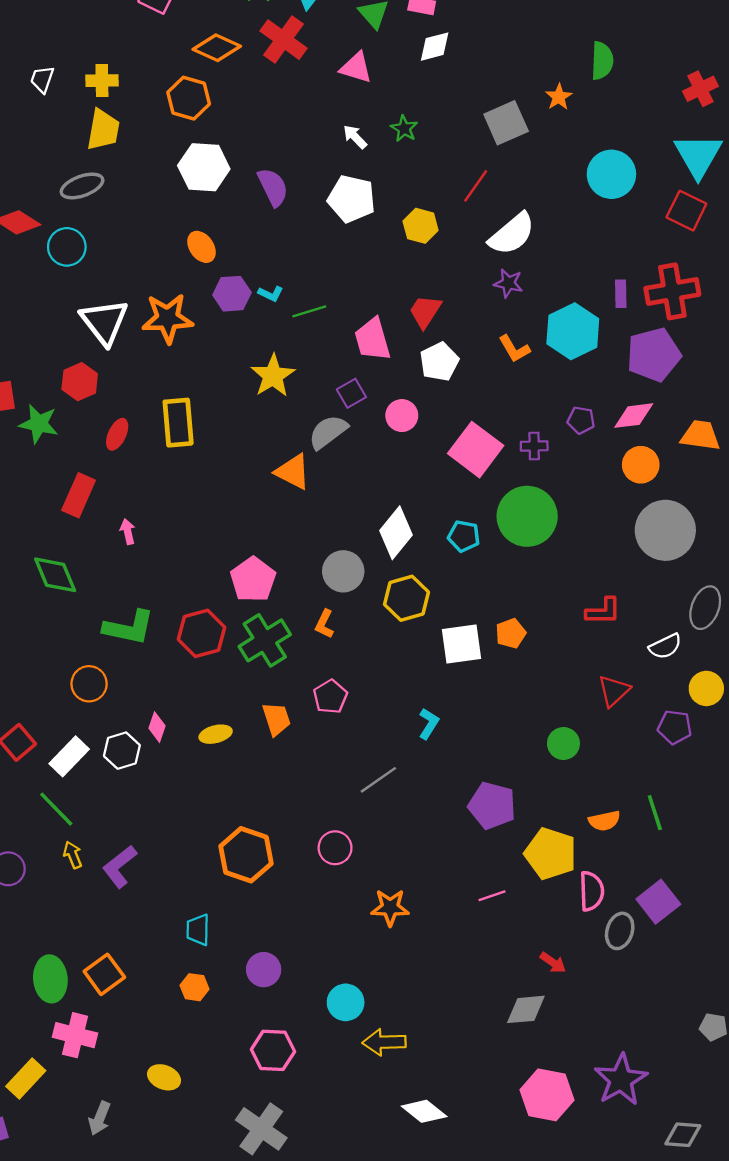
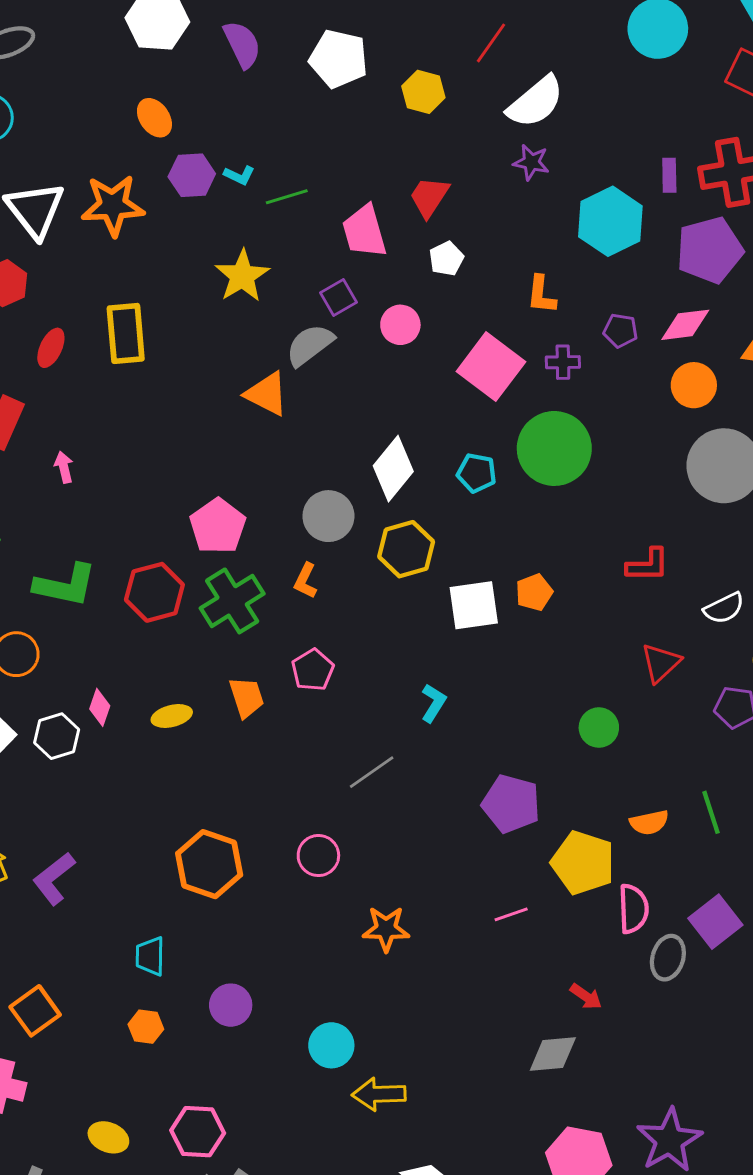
orange L-shape: (514, 349) -> (541, 295), moved, turned 36
white pentagon: (439, 362) -> (446, 259), size x0.7
pink hexagon: (273, 1050) -> (198, 1132), moved

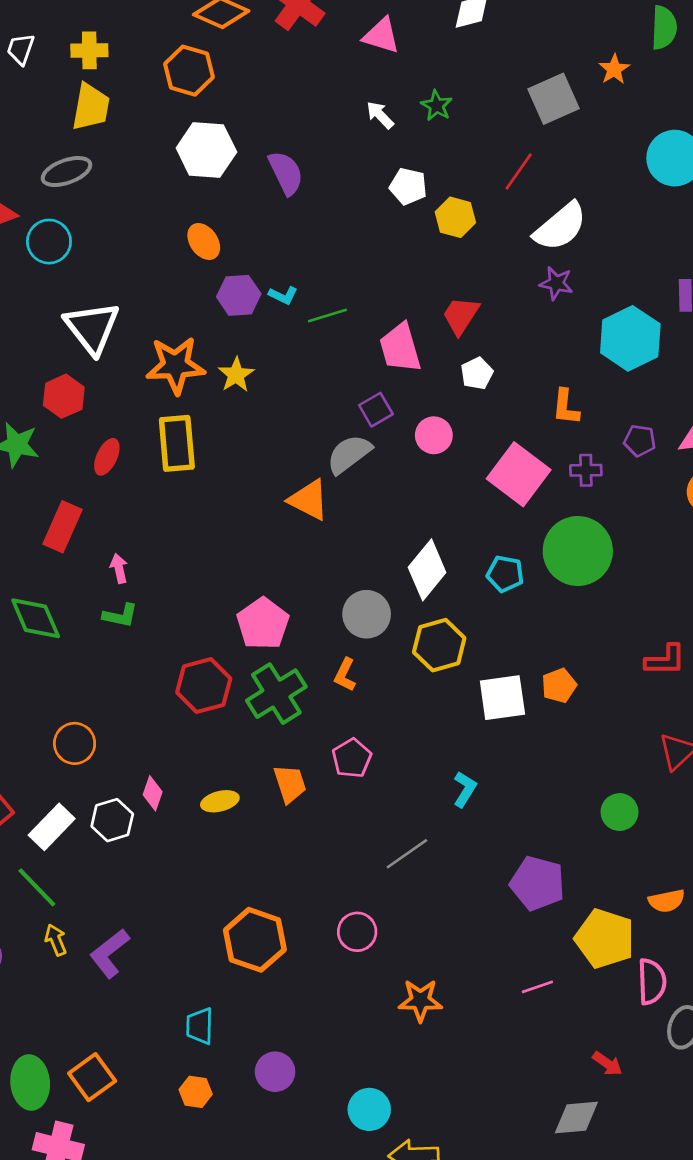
white pentagon: (339, 59) -> (408, 186), moved, size x0.7
orange star: (113, 205) -> (175, 365), moved
yellow star: (242, 276) -> (236, 375), moved, size x0.7
green L-shape: (65, 585) -> (120, 616), moved, size x0.6

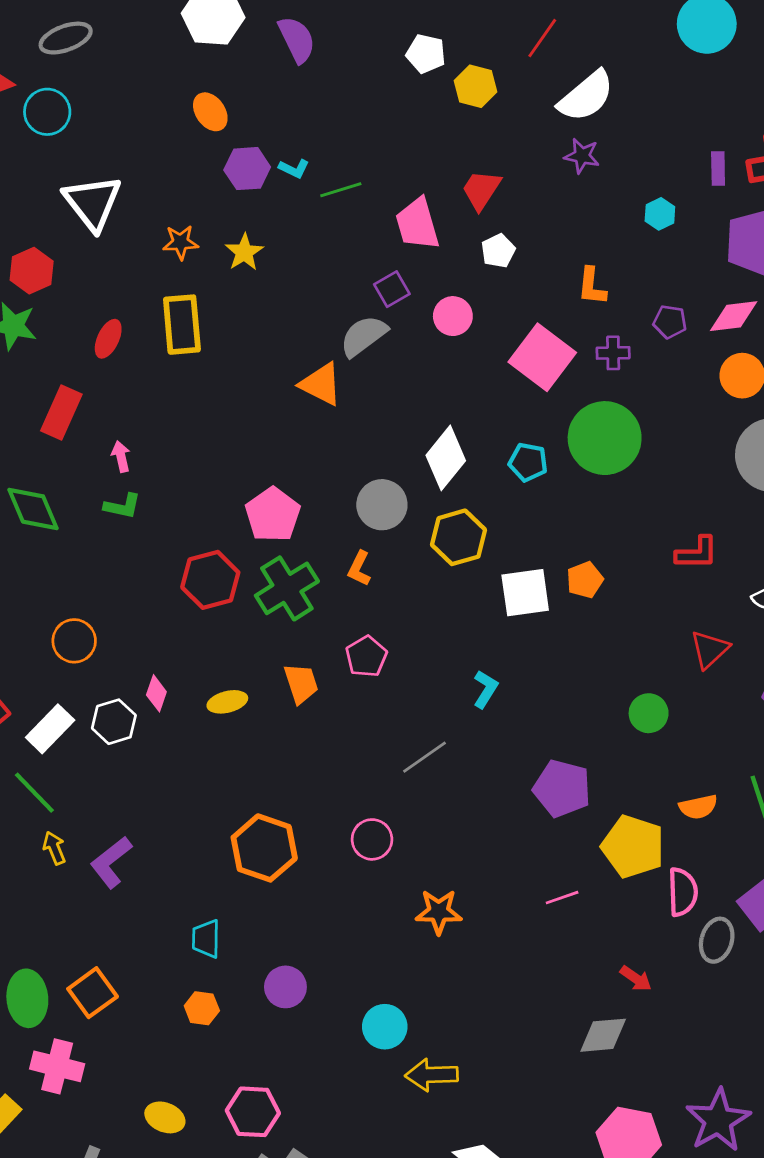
cyan hexagon: (630, 338) -> (660, 214), size x0.5
orange star: (175, 365) -> (181, 242), size x0.6
red hexagon: (64, 396) -> (32, 271), moved

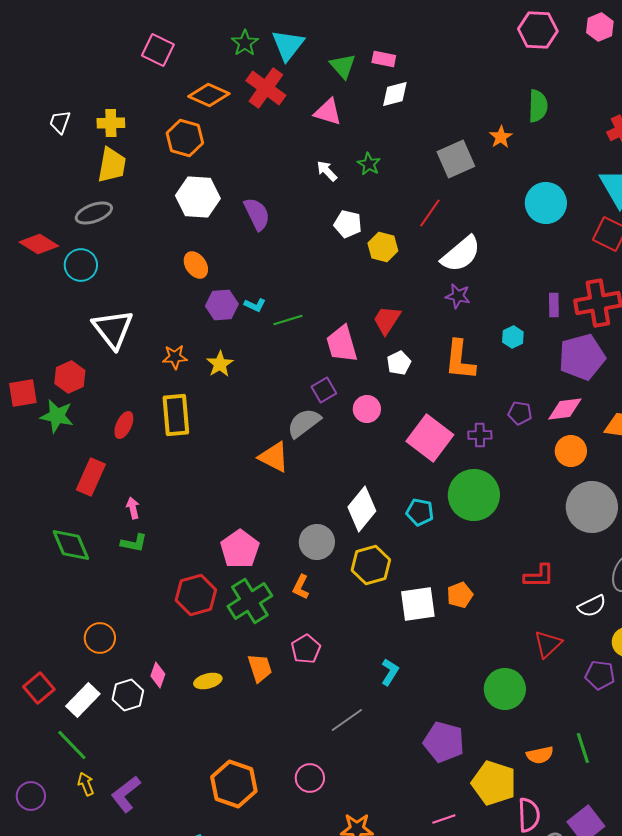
orange L-shape: (592, 286) -> (460, 360), moved, size x1.5
green circle: (649, 713) -> (505, 689), size x1.5

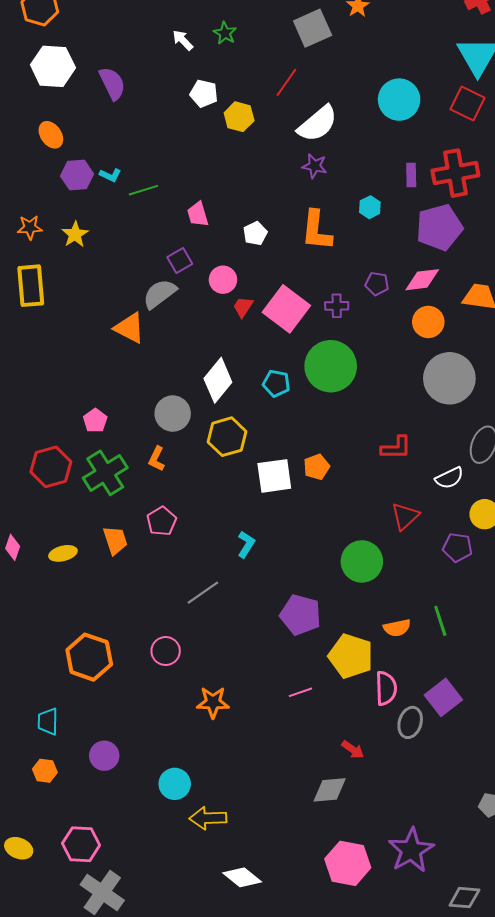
cyan circle: (546, 203) -> (399, 100), moved
red trapezoid: (387, 320) -> (243, 307), moved, size x0.7
pink trapezoid: (342, 344) -> (198, 214), size x0.7
pink pentagon: (240, 549) -> (95, 421), size x0.6

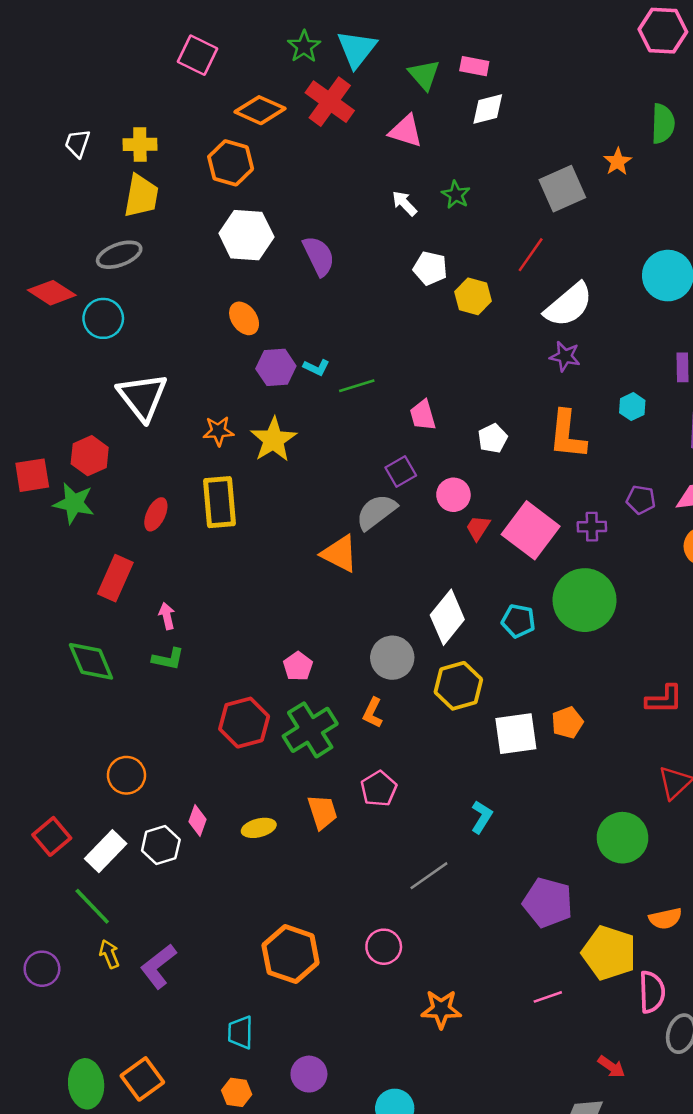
yellow star: (75, 234) -> (273, 440), size x1.4

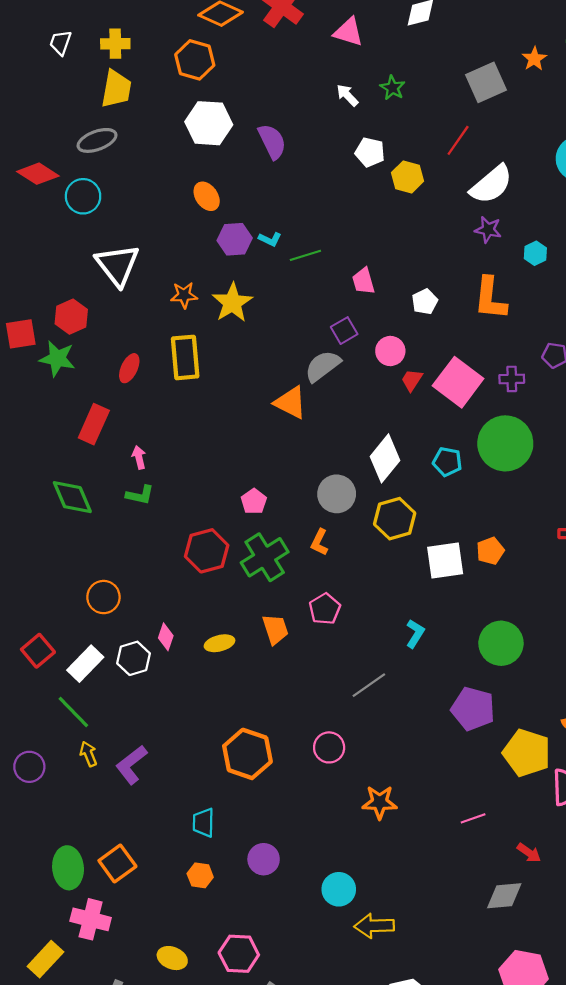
cyan hexagon: (632, 407) -> (535, 253), moved
green circle: (622, 838) -> (501, 643), moved
pink line: (548, 997) -> (473, 818), moved

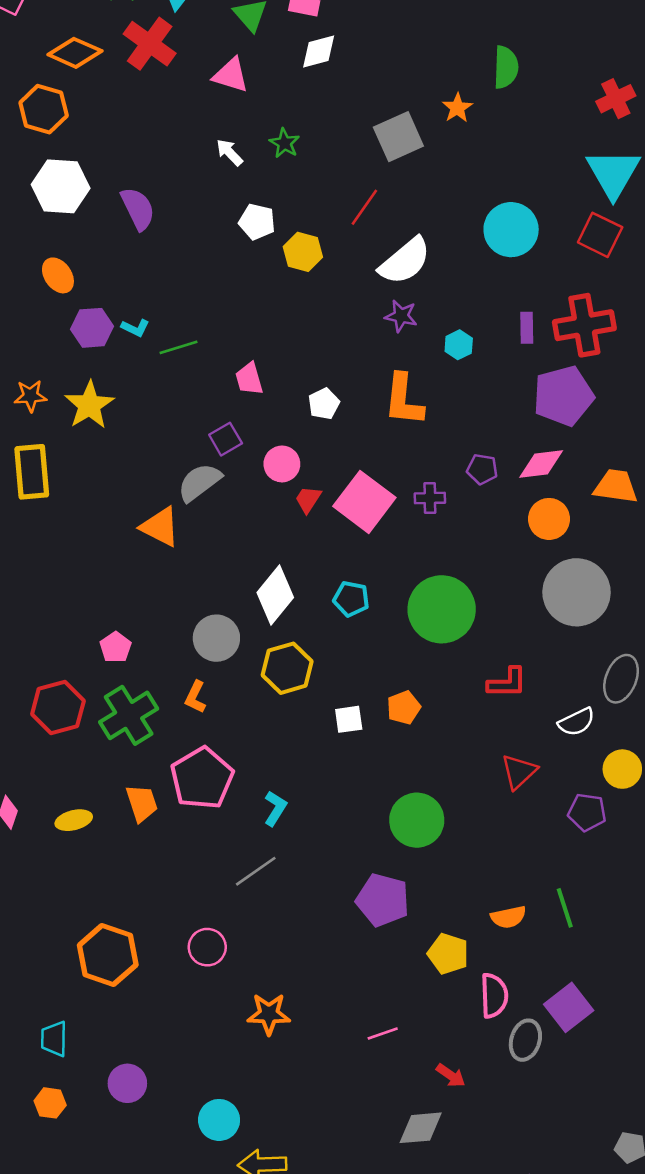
green circle: (505, 443) -> (442, 609), moved
white square: (445, 561) -> (349, 719), size x0.6
pink pentagon: (325, 609) -> (202, 778), size x1.6
cyan L-shape: (415, 634) -> (275, 808), moved
yellow pentagon: (527, 753) -> (448, 954), size x0.7

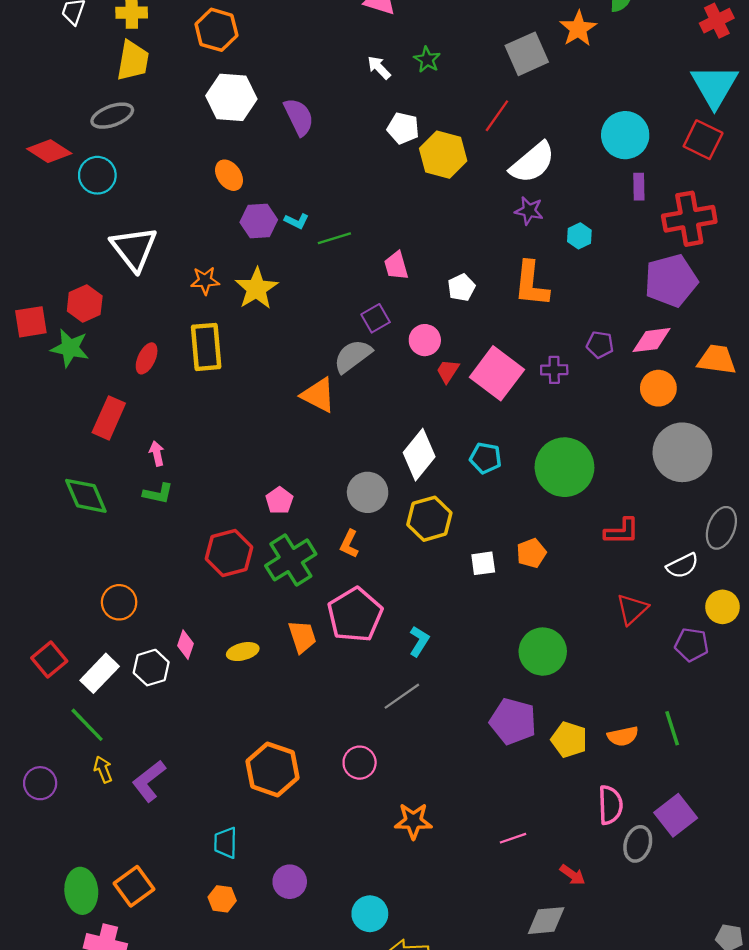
orange star: (457, 108) -> (578, 29), size x1.4
yellow hexagon: (303, 252) -> (443, 155), size x1.4
purple rectangle: (527, 328) -> (639, 187), moved
yellow pentagon: (448, 954) -> (569, 740), moved

